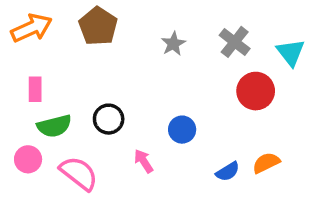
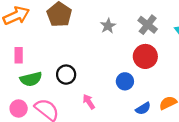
red circle: (256, 91) -> (145, 56), moved
blue circle: (182, 130) -> (125, 81), moved
pink circle: (28, 159) -> (19, 108), moved

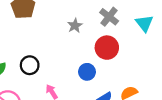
gray star: (108, 26) -> (75, 26), moved

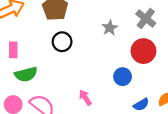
black circle: (30, 65) -> (62, 42), moved

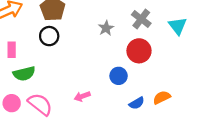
black circle: (62, 42) -> (49, 36), moved
pink arrow: (85, 98) -> (82, 96), turned -77

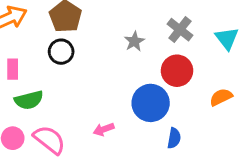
blue circle: (119, 76) -> (151, 103), size x1.6
orange semicircle: (162, 97) -> (221, 97), moved
blue semicircle: (137, 103) -> (174, 138), turned -49

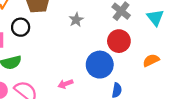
gray star: (134, 41) -> (76, 20), moved
black circle: (61, 52) -> (21, 27), moved

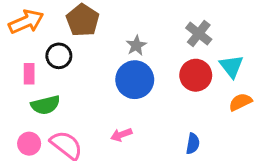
cyan triangle: (155, 18) -> (231, 66), moved
blue circle: (100, 65) -> (135, 80), moved

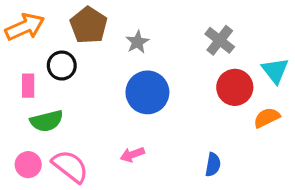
gray star: (136, 45) -> (137, 42), moved
cyan triangle: (231, 66) -> (275, 71), moved
red circle: (196, 75) -> (235, 87), moved

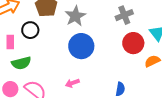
gray cross: (220, 40) -> (124, 15), turned 30
gray star: (137, 42) -> (75, 16), size x1.5

